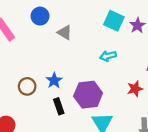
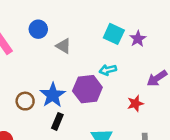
blue star: (54, 81) -> (53, 95), size x1.5
purple hexagon: (88, 95) -> (87, 89), moved
black rectangle: (59, 106) -> (57, 121), turned 42

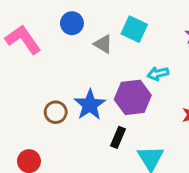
cyan square: (114, 34) -> (134, 29), moved
black rectangle: (57, 121) -> (118, 137), moved

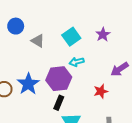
cyan square: (134, 29) -> (71, 37), moved, turned 30
black rectangle: (118, 137) -> (59, 103), moved

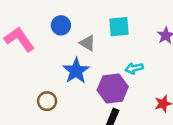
cyan square: (71, 37) -> (119, 27), moved, turned 30
blue star: (28, 84) -> (76, 71), moved

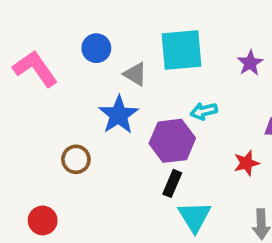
cyan square: (119, 27) -> (182, 50), size x1.4

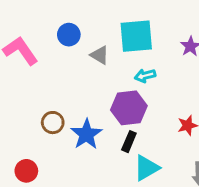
cyan arrow: (204, 111) -> (145, 76), moved
blue star: (119, 115) -> (86, 134), moved
cyan triangle: (195, 217) -> (146, 168), turned 32

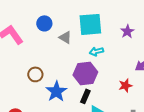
brown circle: (53, 123) -> (35, 74), moved

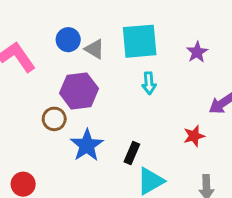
gray triangle: (65, 37) -> (95, 49), moved
cyan arrow: (96, 51) -> (149, 83), turned -80
purple hexagon: (85, 73) -> (79, 91), moved

